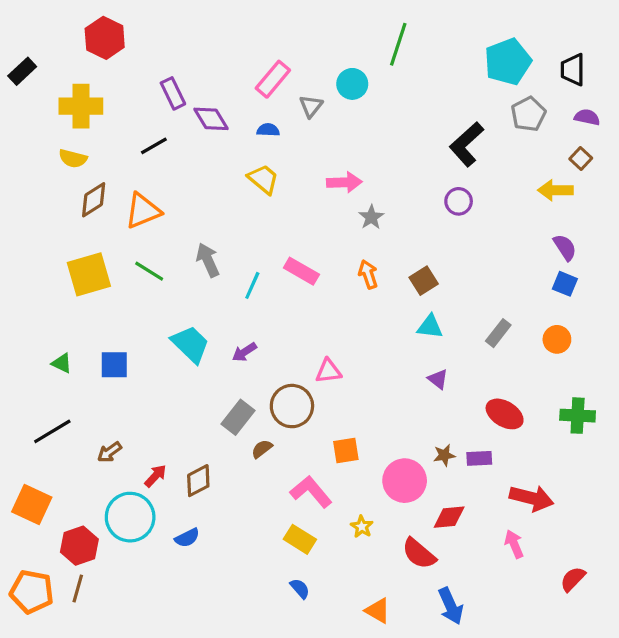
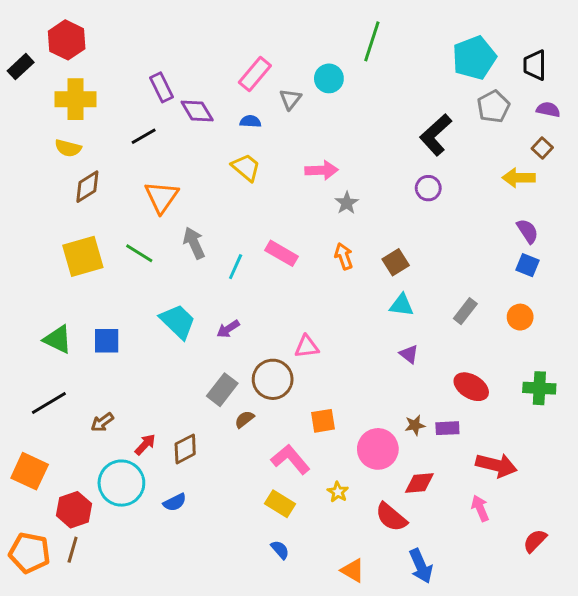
red hexagon: (105, 38) -> (67, 40), moved
orange triangle: (143, 211) -> (161, 197), moved, turned -33
green triangle: (62, 363) -> (58, 339), size x1.5

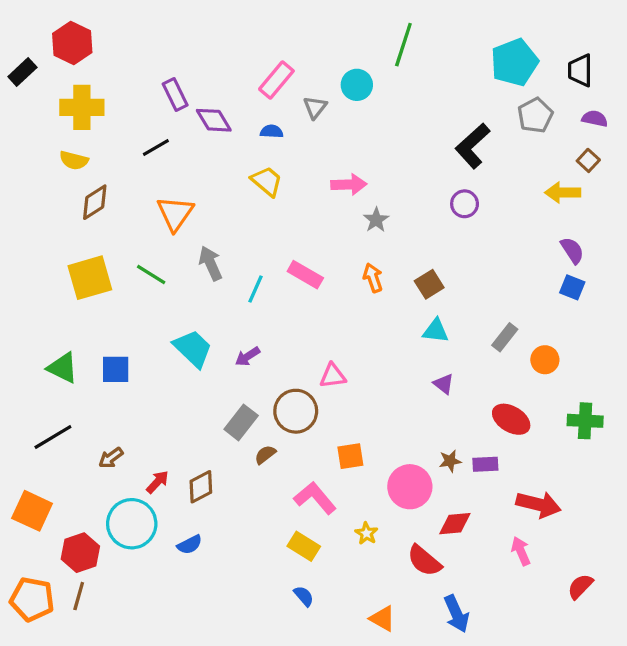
orange circle: (520, 317) -> (545, 360), moved

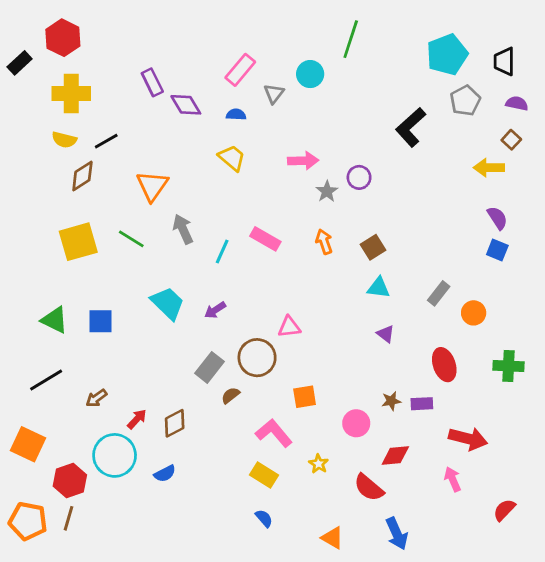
black line: (156, 148) -> (106, 141), moved
purple circle: (465, 204) -> (359, 177), moved
red ellipse: (511, 419) -> (444, 365), turned 40
pink circle: (410, 487) -> (356, 423), size x0.7

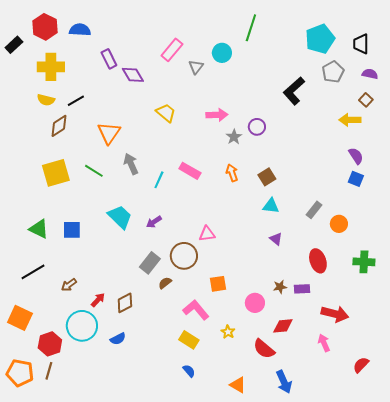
blue semicircle: (236, 115) -> (80, 30), moved, size x1.5

